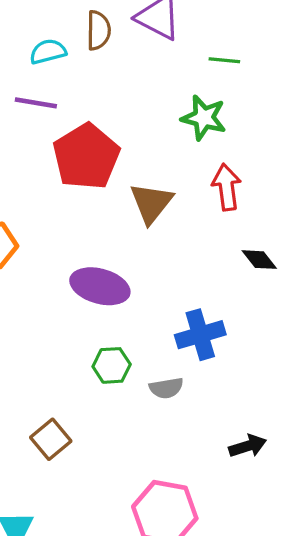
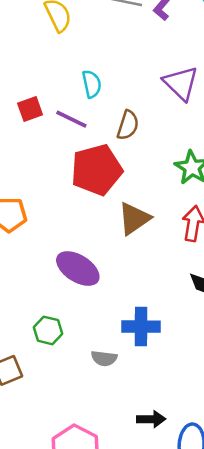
brown semicircle: (98, 30) -> (128, 125), moved
cyan semicircle: (48, 52) -> (92, 84), turned 76
green hexagon: (112, 365) -> (48, 330), moved

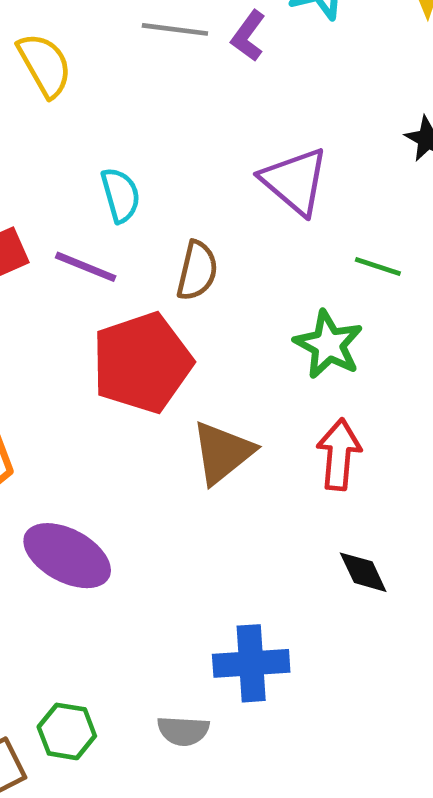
purple ellipse: (78, 269) -> (67, 556), moved
green hexagon: (48, 330) -> (67, 731), moved

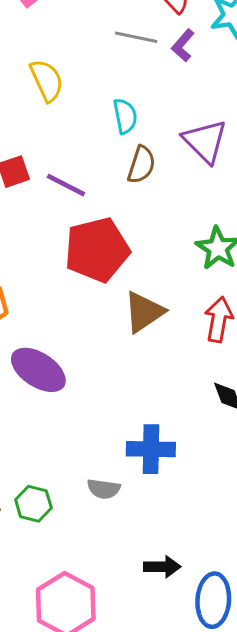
yellow semicircle: (45, 65) -> (47, 80), moved
cyan semicircle: (121, 195) -> (125, 116), moved
brown semicircle: (197, 271) -> (141, 165), moved
green hexagon: (67, 731) -> (33, 504), moved

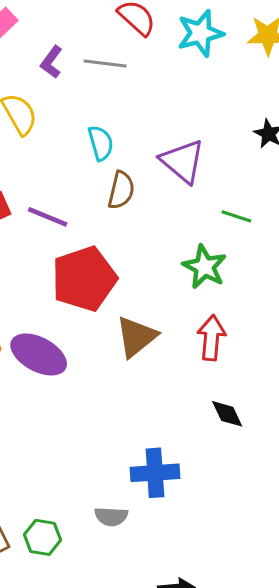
purple L-shape: (183, 45) -> (51, 62), moved
purple ellipse: (38, 370) -> (39, 354), moved

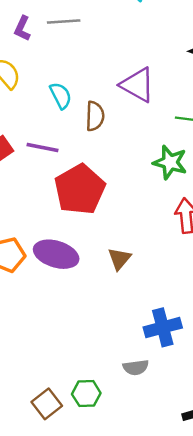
cyan semicircle: (101, 143) -> (61, 96), moved
brown triangle: (136, 337) -> (119, 259), moved, size x0.7

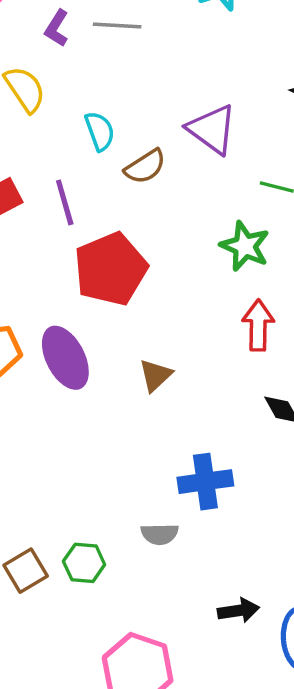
brown semicircle: (95, 116) -> (145, 167), turned 48
purple line: (43, 148) -> (65, 202), turned 56
purple ellipse: (56, 254) -> (65, 358), turned 39

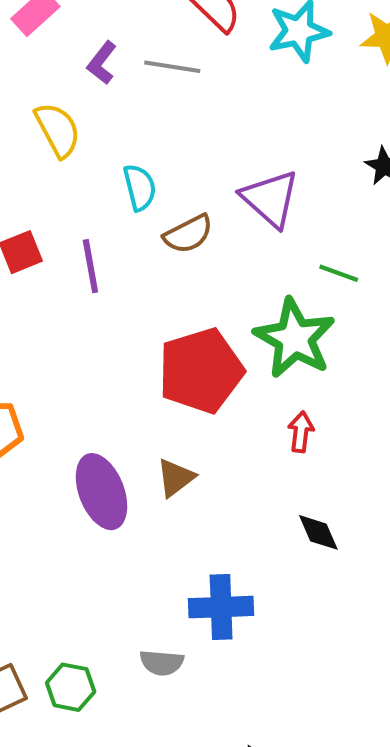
green star: (245, 246) -> (295, 338), size x1.4
red pentagon: (111, 269) -> (201, 371), moved
red arrow: (258, 325) -> (301, 432), size x0.7
purple ellipse: (65, 358) -> (101, 492), moved

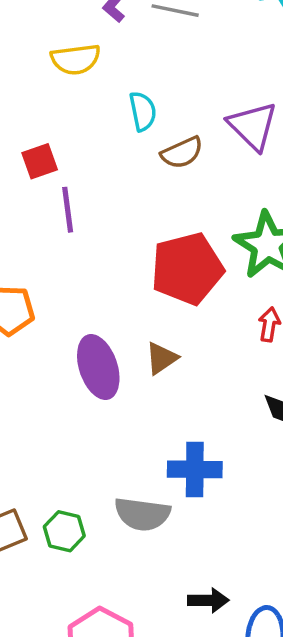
yellow semicircle: (58, 130) -> (76, 59), turned 108
purple line: (90, 266) -> (68, 210), moved
gray semicircle: (162, 663) -> (142, 514), size x1.5

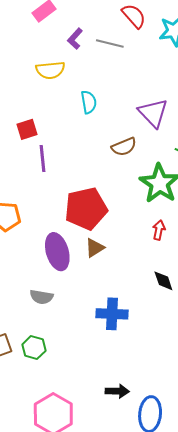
brown semicircle: (182, 153) -> (124, 147), moved
red pentagon: (187, 269) -> (86, 209), moved
gray semicircle: (142, 514) -> (41, 297), moved, size x0.7

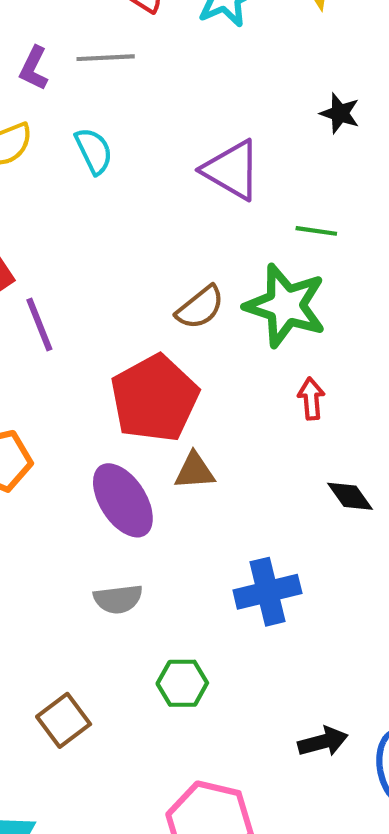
cyan semicircle: (89, 102) -> (94, 151), moved
brown semicircle: (124, 147) -> (200, 307), moved
brown triangle: (95, 248) -> (195, 471), turned 45
green hexagon: (34, 348) -> (182, 683), moved

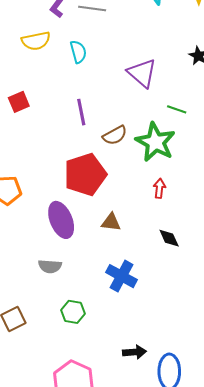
purple line: (39, 324) -> (81, 112), moved
brown triangle: (195, 471) -> (111, 222), moved
blue cross: (267, 592) -> (122, 276), turned 32

